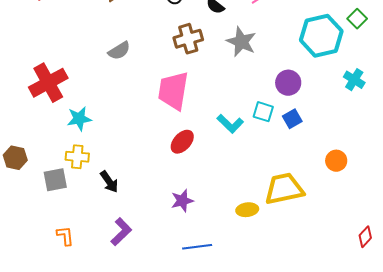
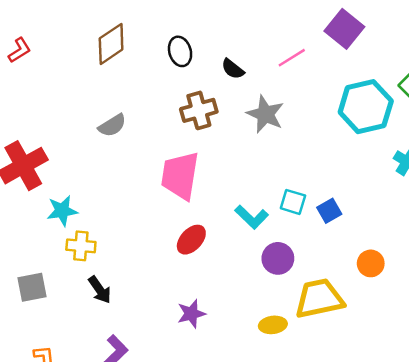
purple circle: (288, 83) -> (278, 258), moved
yellow cross: (77, 157) -> (81, 246), moved
orange circle: (336, 161) -> (371, 263), moved

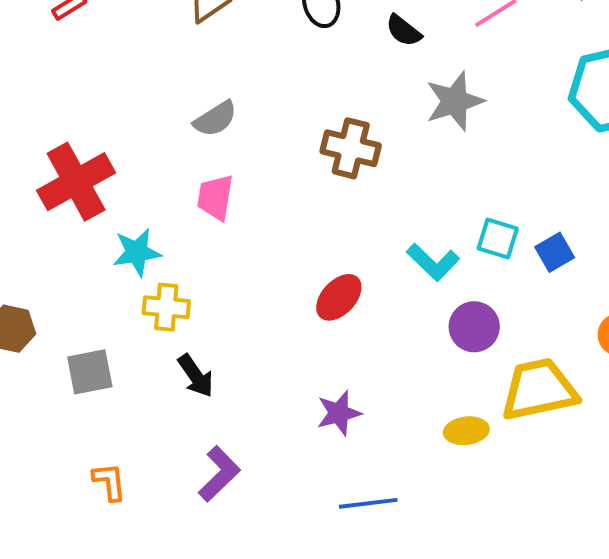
brown cross: (199, 110) -> (351, 148), moved, turned 30
gray star: (265, 114) -> (455, 101), turned 30
pink trapezoid: (180, 176) -> (215, 197), moved, size x0.6

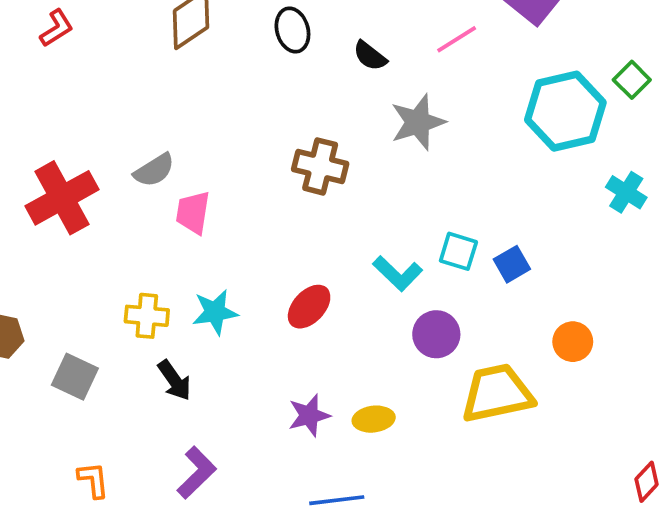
gray semicircle: (215, 119) -> (154, 170), moved
cyan star: (137, 252) -> (215, 312), moved
gray square: (90, 372) -> (75, 377), turned 36
yellow ellipse: (466, 431) -> (374, 419), moved

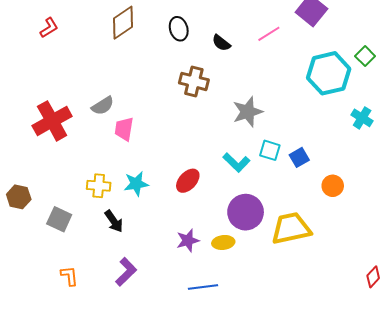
gray star: (418, 122) -> (248, 112), moved
brown cross: (320, 166) -> (194, 81), moved
purple circle: (436, 334) -> (246, 212), moved, size x1.4
orange circle: (573, 342) -> (333, 186), moved

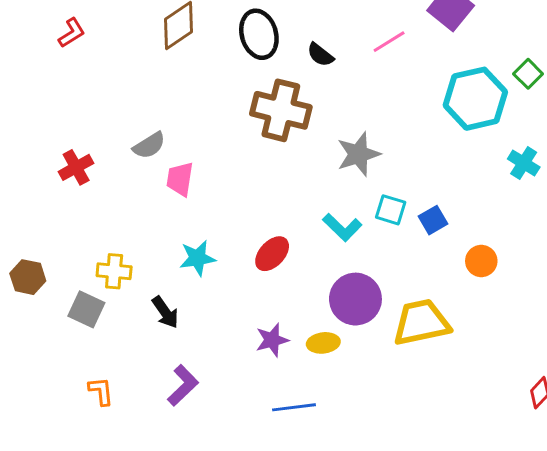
black ellipse: (179, 29) -> (259, 34), size x1.4
brown cross: (194, 81) -> (281, 110), size x1.4
red cross: (52, 121) -> (76, 167), size x0.6
yellow cross: (99, 186) -> (114, 271), moved

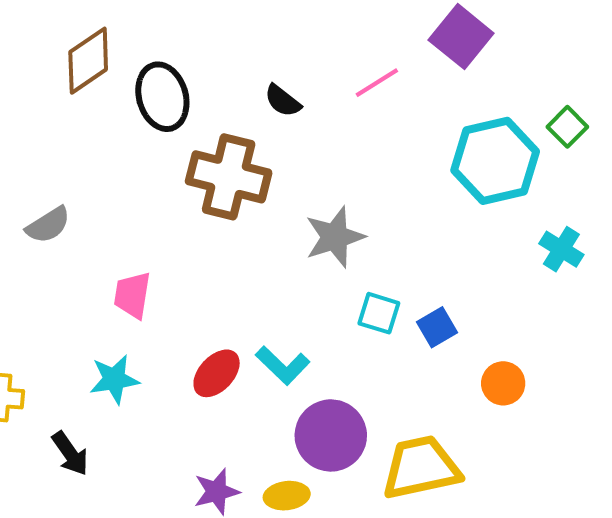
black ellipse: (259, 34) -> (162, 97), moved
pink trapezoid: (180, 179) -> (132, 295), moved
cyan L-shape: (342, 227) -> (283, 365), moved

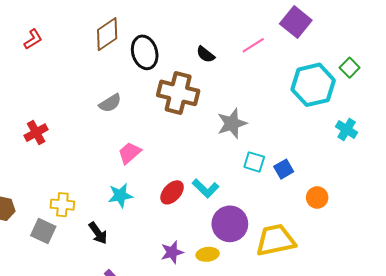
gray semicircle: (48, 225) -> (110, 103), moved
pink trapezoid: (132, 295) -> (129, 153), turned 40

